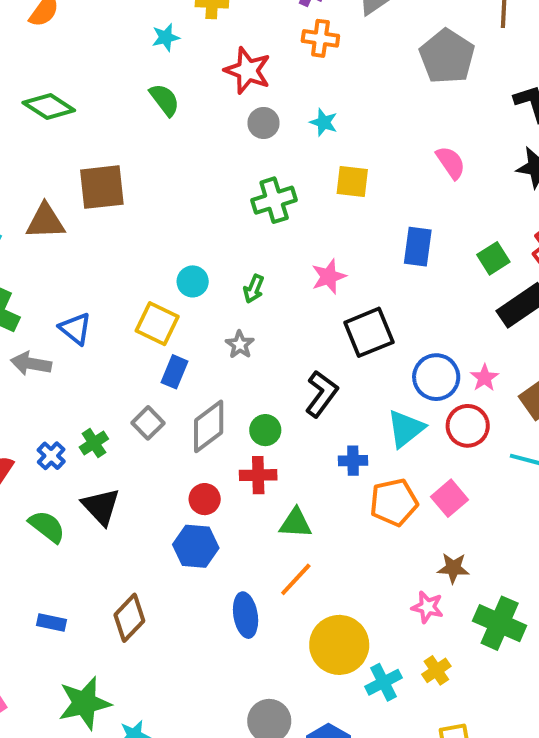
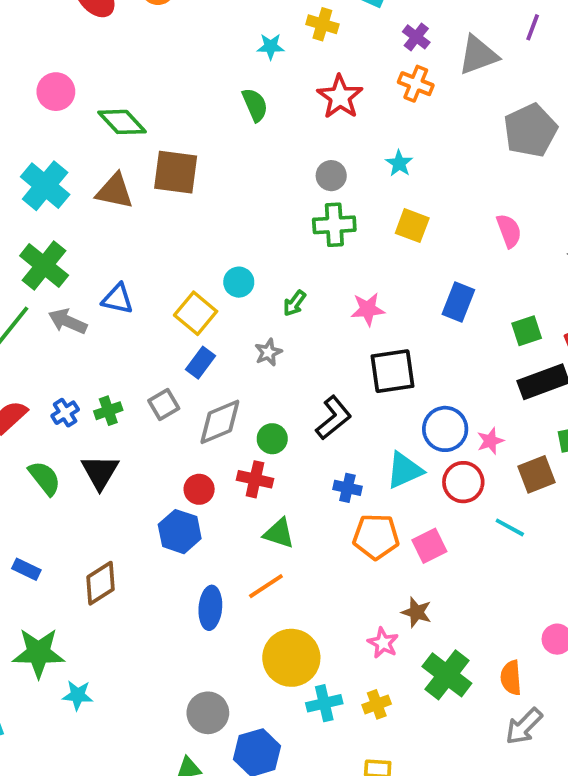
green diamond: (49, 107) -> (122, 122), moved
gray circle: (264, 123) -> (331, 176), moved
blue triangle: (75, 329) -> (118, 299), turned -40

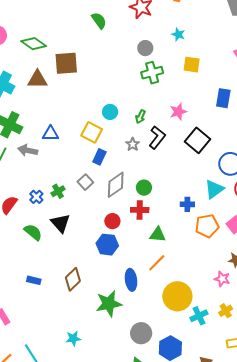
black square: (393, 371) -> (197, 140), turned -30
black L-shape: (334, 418) -> (157, 137), moved
green star: (38, 653) -> (109, 304), moved

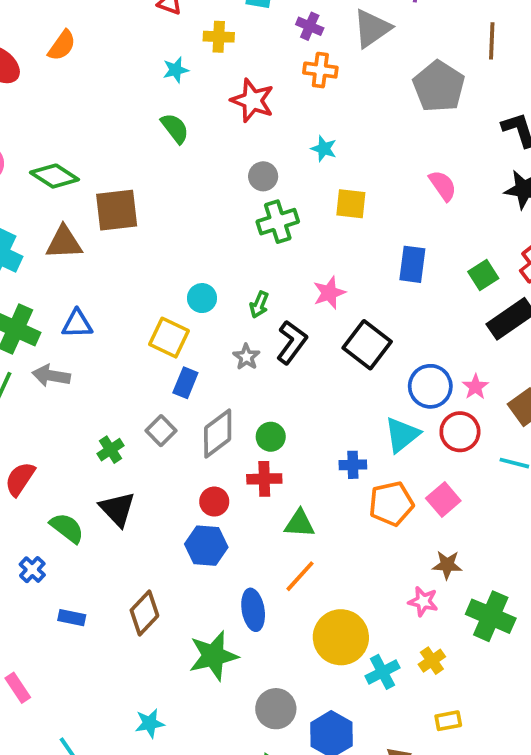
blue triangle: (51, 134) -> (77, 324), moved
blue cross: (36, 197) -> (32, 570), moved

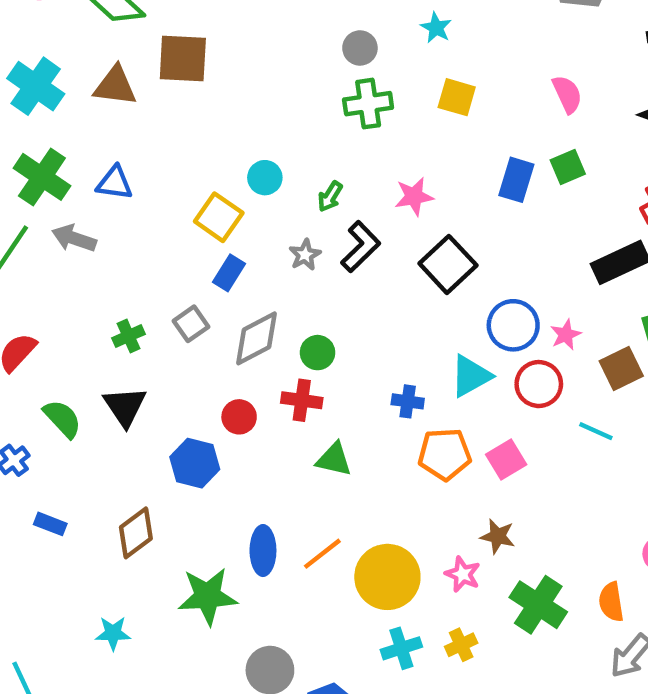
green square: (483, 275) -> (568, 167), moved
blue hexagon: (206, 546) -> (195, 463), moved
orange line: (300, 576) -> (322, 554), moved
yellow circle: (341, 637) -> (387, 577), moved
cyan star: (150, 723) -> (113, 633), moved

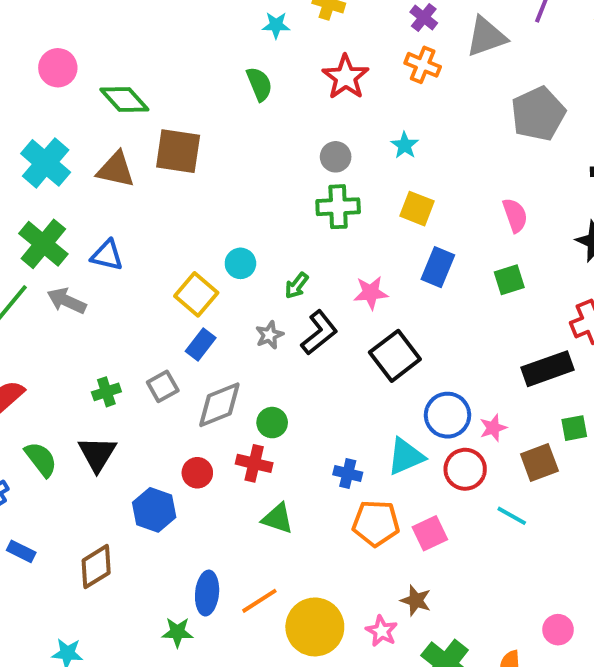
blue rectangle: (516, 180) -> (438, 267), moved
green star: (208, 596) -> (177, 632), moved, size x0.6

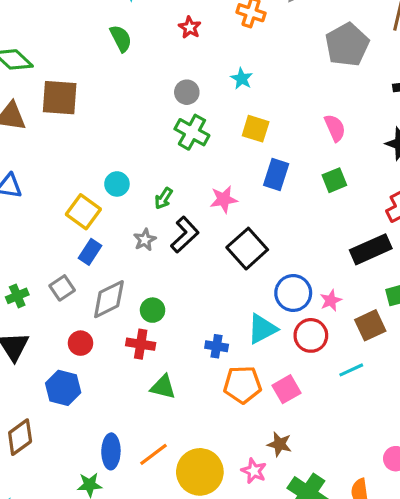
red star: (346, 77) -> (190, 27), size x0.6
green cross: (338, 207) -> (192, 132), turned 36
red circle: (197, 473) -> (80, 343), moved
cyan line: (512, 516) -> (351, 370), turned -50

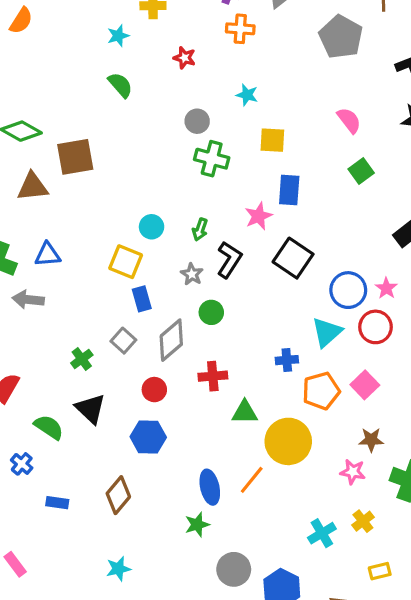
blue rectangle: (276, 175) -> (289, 190), moved
blue rectangle: (90, 252) -> (142, 299), turned -35
green circle: (153, 310) -> (211, 312), moved
yellow circle: (200, 472) -> (288, 441), moved

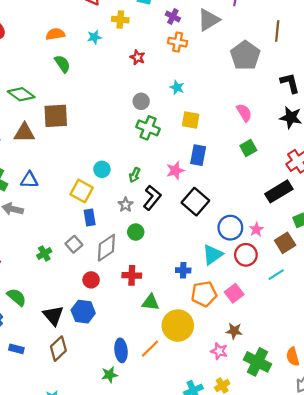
orange semicircle: (21, 21) -> (55, 34), moved, turned -138
green semicircle: (120, 85) -> (62, 64), moved
black triangle: (90, 409) -> (53, 315), moved

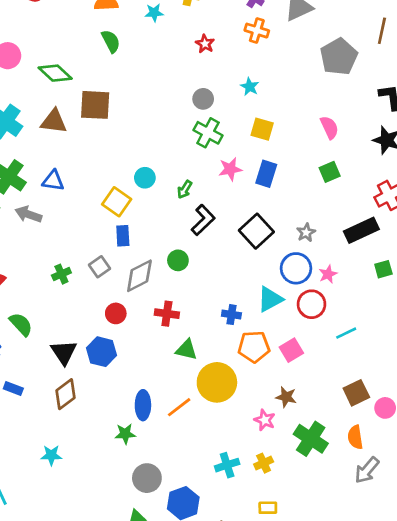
pink star: (175, 170) -> (230, 169), moved
gray star: (126, 205) -> (306, 233), moved
brown square: (285, 243) -> (356, 393), moved

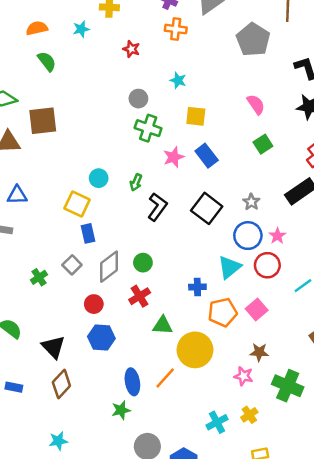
blue rectangle: (266, 174) -> (207, 156), turned -45
green circle: (178, 260) -> (143, 263), moved
red cross: (167, 314) -> (140, 296), turned -30
blue hexagon: (102, 352) -> (101, 338), moved

